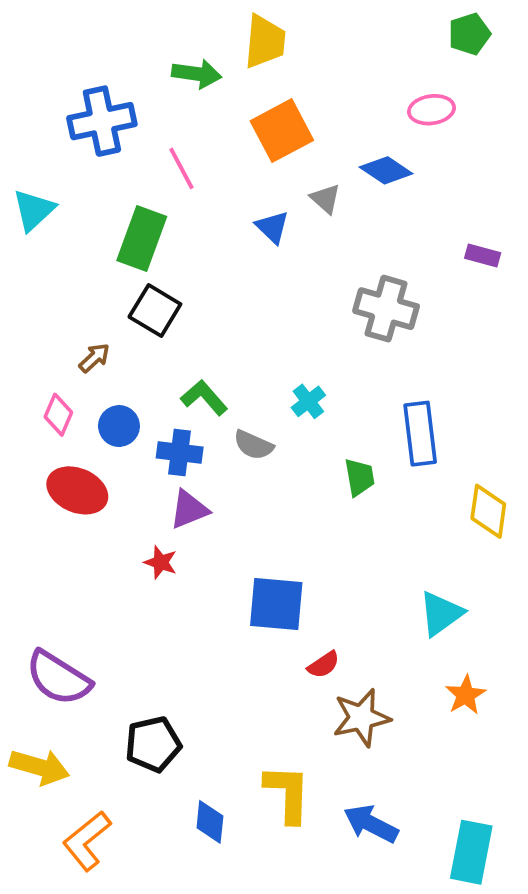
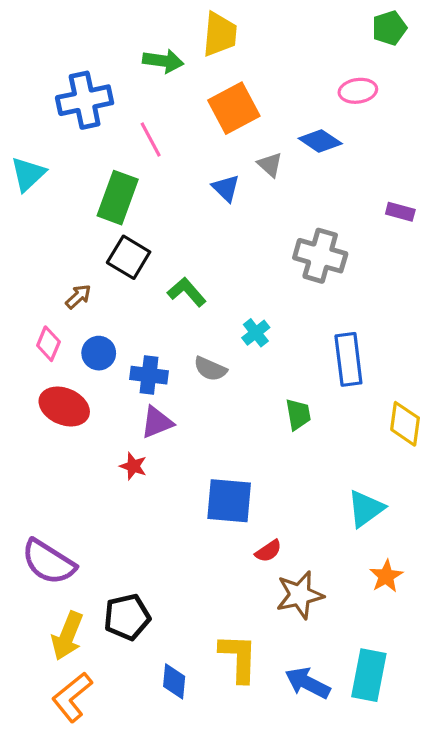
green L-shape: (204, 398) -> (187, 292), moved
green trapezoid: (360, 477) -> (298, 414), moved
yellow arrow: (39, 767) -> (67, 636), moved, turned 96
cyan rectangle: (471, 852) -> (369, 675), moved

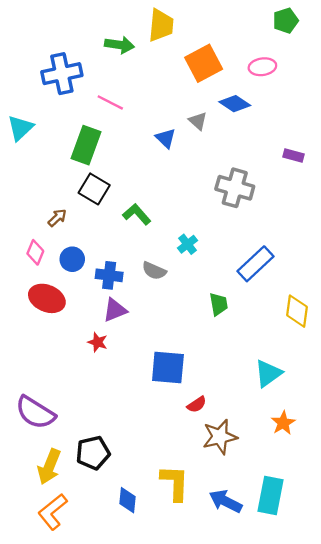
orange square: (234, 108) -> (204, 63), moved
pink line: (151, 139) -> (110, 102), turned -35
blue rectangle: (348, 359) -> (256, 264), turned 54

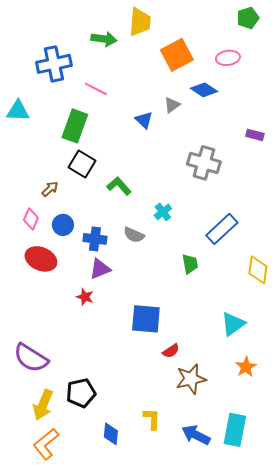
gray triangle: (198, 121) -> (172, 105), turned 42
cyan triangle: (20, 128) -> (18, 111), turned 45
yellow L-shape: (175, 483) -> (152, 419), size x0.7

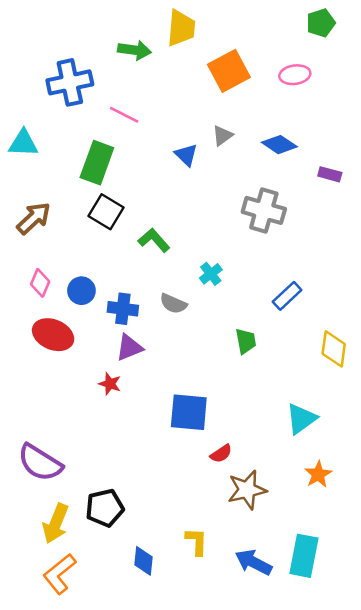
blue diamond: (204, 90) -> (279, 145), moved
brown arrow: (50, 189) -> (34, 218), moved, size x1.6
blue rectangle: (222, 229) -> (287, 296), size x0.7

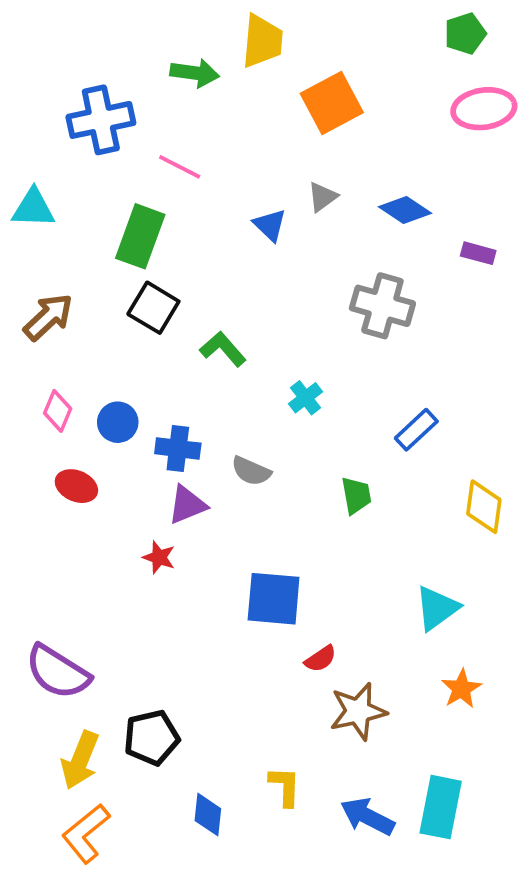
pink ellipse: (295, 75) -> (484, 109), moved, size x1.4
gray semicircle: (173, 304) -> (251, 471), moved
red ellipse: (53, 335) -> (76, 486), size x0.7

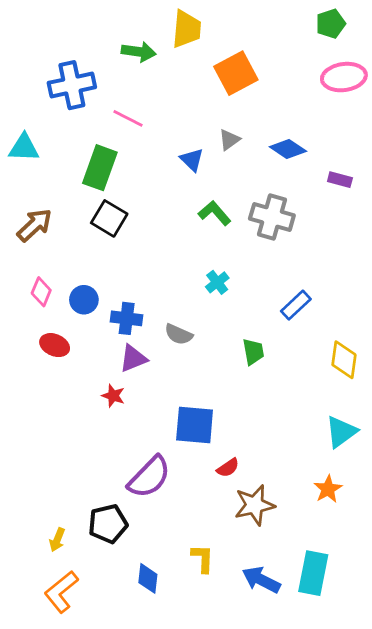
green L-shape: (223, 349) -> (215, 213), moved
cyan triangle: (437, 608) -> (341, 432), moved
purple semicircle: (58, 672) -> (149, 477), moved, turned -78
yellow arrow: (80, 760) -> (57, 540), size x0.6

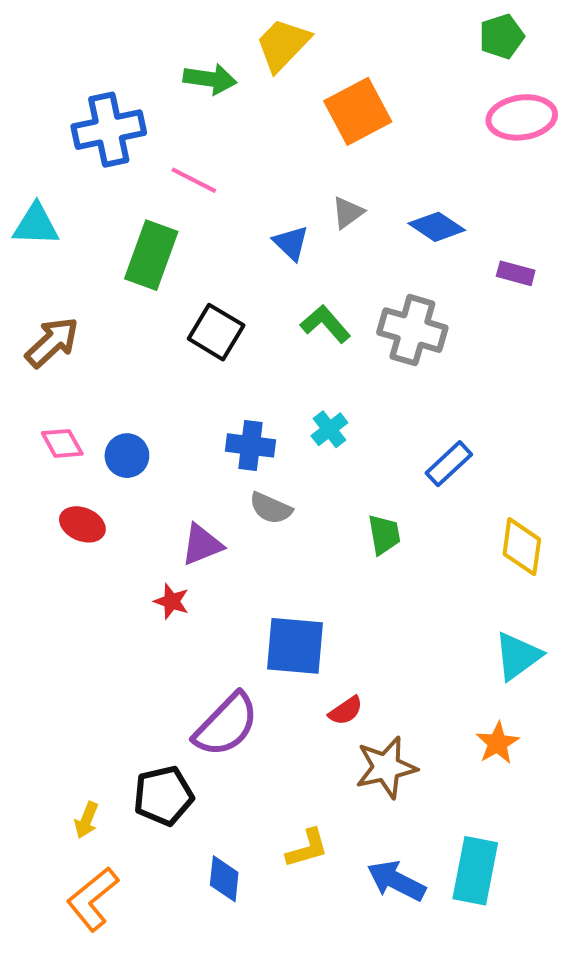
yellow trapezoid: (187, 29) -> (283, 45), turned -141
black square: (109, 218) -> (216, 332), moved
pink diamond: (41, 292) -> (62, 443), turned -52
blue cross: (127, 318) -> (250, 445), moved
yellow L-shape: (203, 558) -> (307, 848), turned 72

